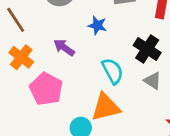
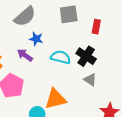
blue star: (97, 25) -> (36, 39), moved
cyan semicircle: (113, 71) -> (61, 57), moved, turned -48

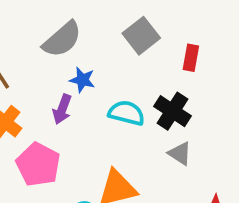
gray square: (69, 14) -> (141, 36), turned -30
purple arrow: (25, 55) -> (62, 109), turned -105

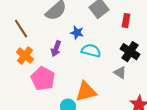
blue star: (82, 80) -> (77, 33), moved
black cross: (173, 111) -> (130, 52), moved

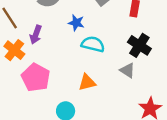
purple arrow: (56, 49) -> (36, 35), moved
orange triangle: (86, 92) -> (87, 82), moved, size x0.7

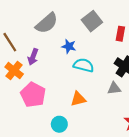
gray triangle: (127, 70) -> (114, 88), turned -40

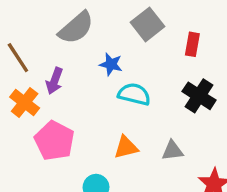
gray triangle: (114, 88) -> (172, 151), moved

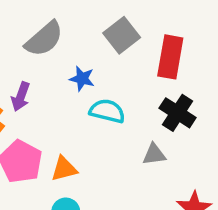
red rectangle: (192, 44) -> (170, 57), size x1.6
orange triangle: (126, 147) -> (64, 169), moved
gray triangle: (172, 151) -> (154, 154), moved

